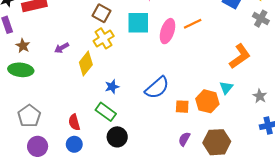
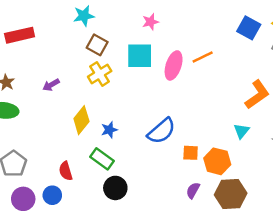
yellow diamond: (86, 64) -> (81, 120), moved
orange hexagon: (207, 101) -> (217, 161), moved
blue circle: (74, 144) -> (52, 195), moved

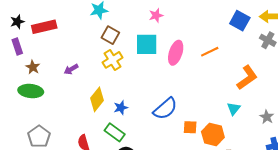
orange line: (203, 57) -> (210, 52), moved

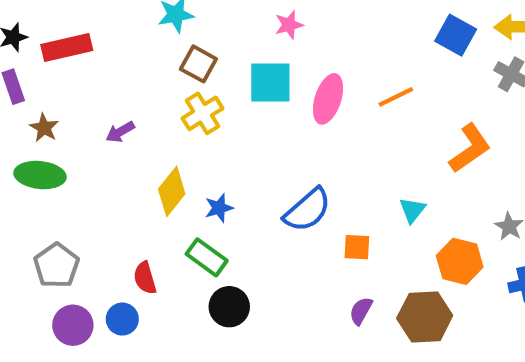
cyan triangle: (234, 109) -> (412, 210), moved
orange hexagon: (213, 134) -> (460, 261), moved

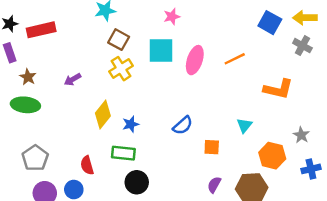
orange L-shape: (470, 148) -> (278, 89), turned 48
blue semicircle: (307, 210) -> (183, 125), size x0.7
green rectangle: (207, 257) -> (123, 153), turned -30

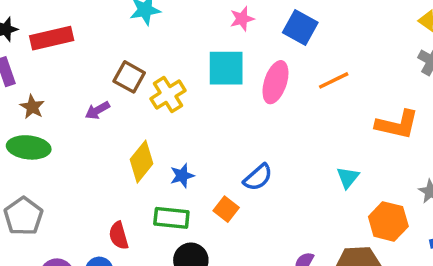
blue square: (270, 23) -> (300, 28), moved
brown square: (119, 40) -> (129, 77), moved
orange square: (212, 147) -> (226, 209), moved, turned 35
gray pentagon: (35, 158) -> (23, 216), moved

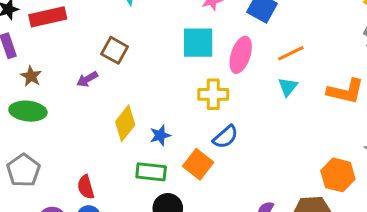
yellow cross: (168, 95) -> (213, 94), moved, turned 32
cyan triangle: (348, 177) -> (288, 87), moved
orange square: (226, 209) -> (198, 164), size x1.4
red semicircle: (119, 236) -> (86, 187), moved

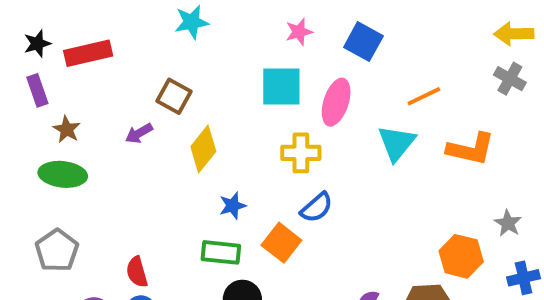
orange line: (291, 53) -> (424, 96), moved
cyan triangle: (288, 87) -> (397, 143), size x1.5
yellow diamond: (125, 123) -> (203, 149), moved

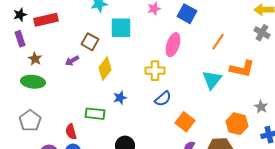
cyan square: (281, 86) -> (121, 28), moved
orange line: (424, 96) -> (218, 42), turned -30
cyan triangle: (397, 143) -> (212, 80), moved
orange square: (281, 243) -> (185, 122), moved
green rectangle: (221, 252) -> (95, 114), moved

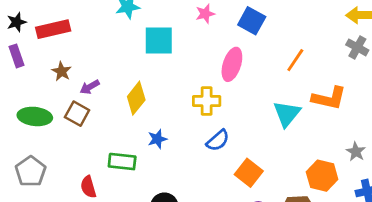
brown square: (90, 42) -> (77, 114), moved
brown star: (35, 59) -> (62, 71), moved

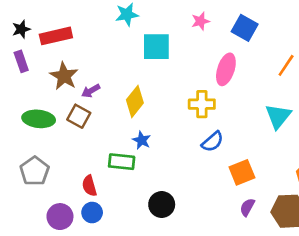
brown star: (62, 71) -> (64, 76), size x1.5
blue star: (157, 139) -> (142, 140), moved, turned -30
orange square: (249, 173) -> (242, 172), turned 30

